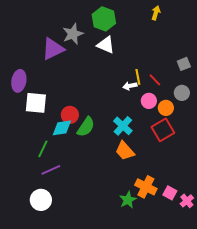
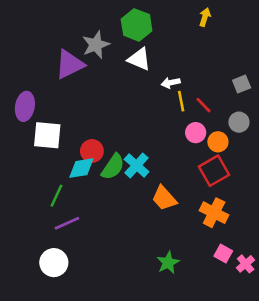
white arrow: (130, 86) -> (171, 83), moved
cyan cross: (123, 126) -> (137, 165), moved
orange cross: (146, 187) -> (214, 213), moved

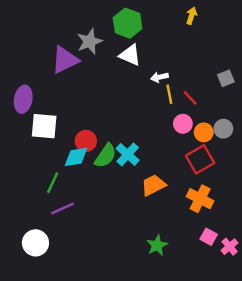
gray circle: (239, 122) -> (223, 129), moved
orange trapezoid: (164, 198) -> (153, 185), turned 105
white circle: (54, 263) -> (35, 243), moved

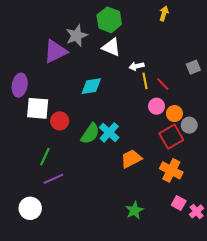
gray circle: (223, 129) -> (189, 125), moved
red circle: (86, 141) -> (60, 121), moved
cyan diamond: (76, 157) -> (91, 86), moved

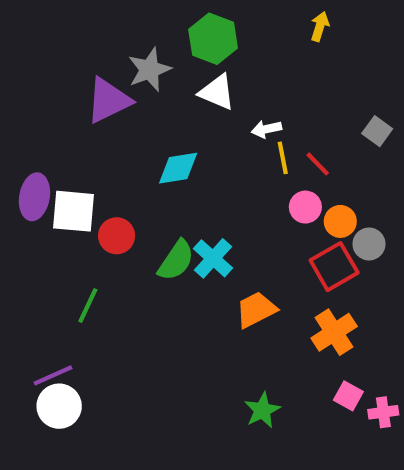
gray square: (193, 67) -> (377, 131), turned -32
purple ellipse: (20, 85) -> (34, 197), moved
orange cross: (171, 170) -> (334, 332), turned 30
purple line: (53, 179) -> (53, 375), moved
pink cross: (197, 211) -> (383, 412), turned 32

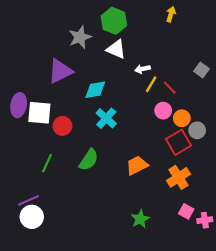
purple triangle: (108, 100) -> (60, 71), moved
yellow line: (283, 158) -> (151, 84), turned 42
cyan cross: (213, 258) -> (106, 118), moved
green semicircle: (176, 260) -> (89, 160), moved

